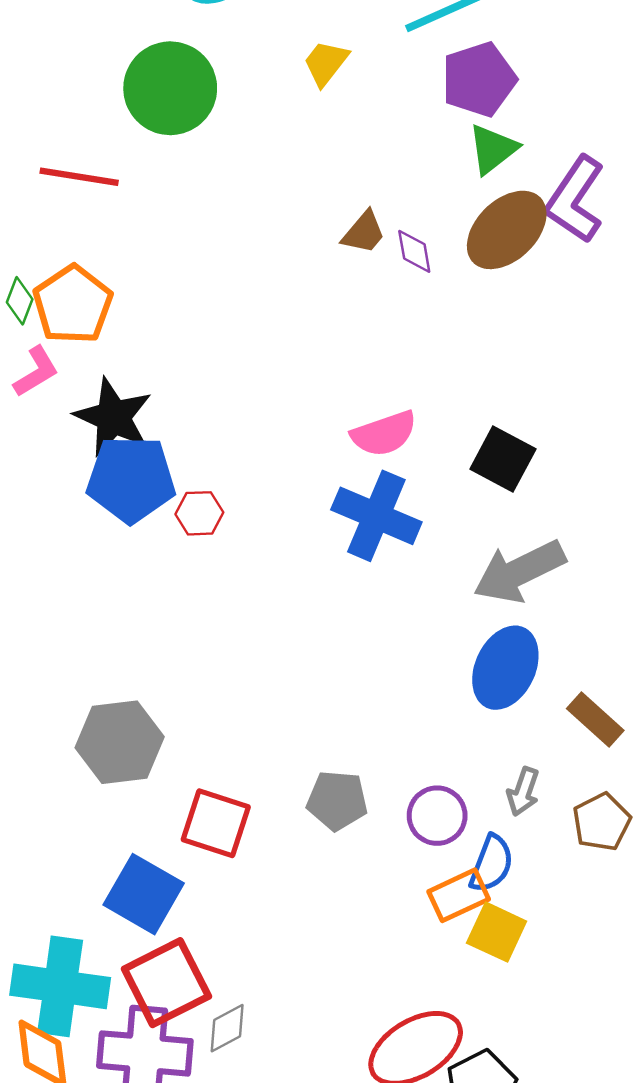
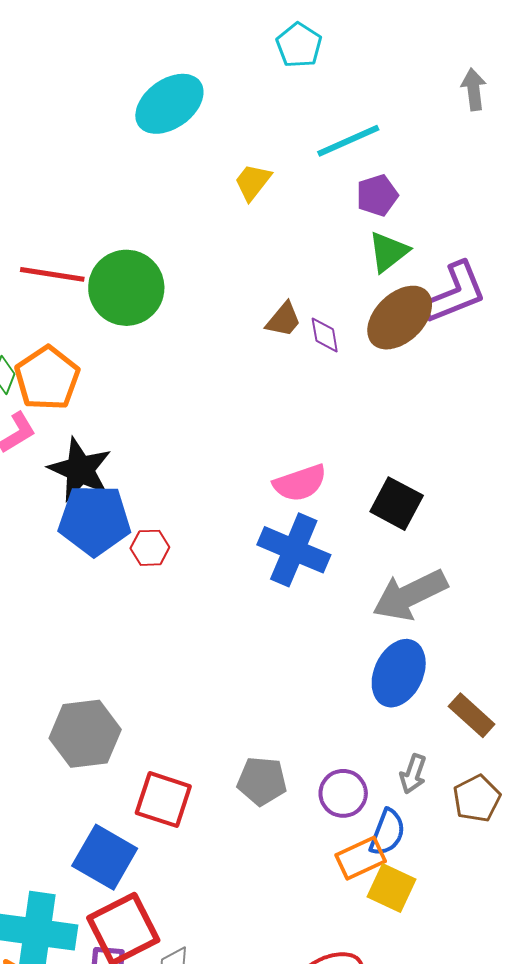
purple pentagon: (479, 79) -> (377, 195), size x0.7
green circle: (170, 88) -> (126, 288), moved
purple L-shape: (575, 200) -> (455, 293), turned -146

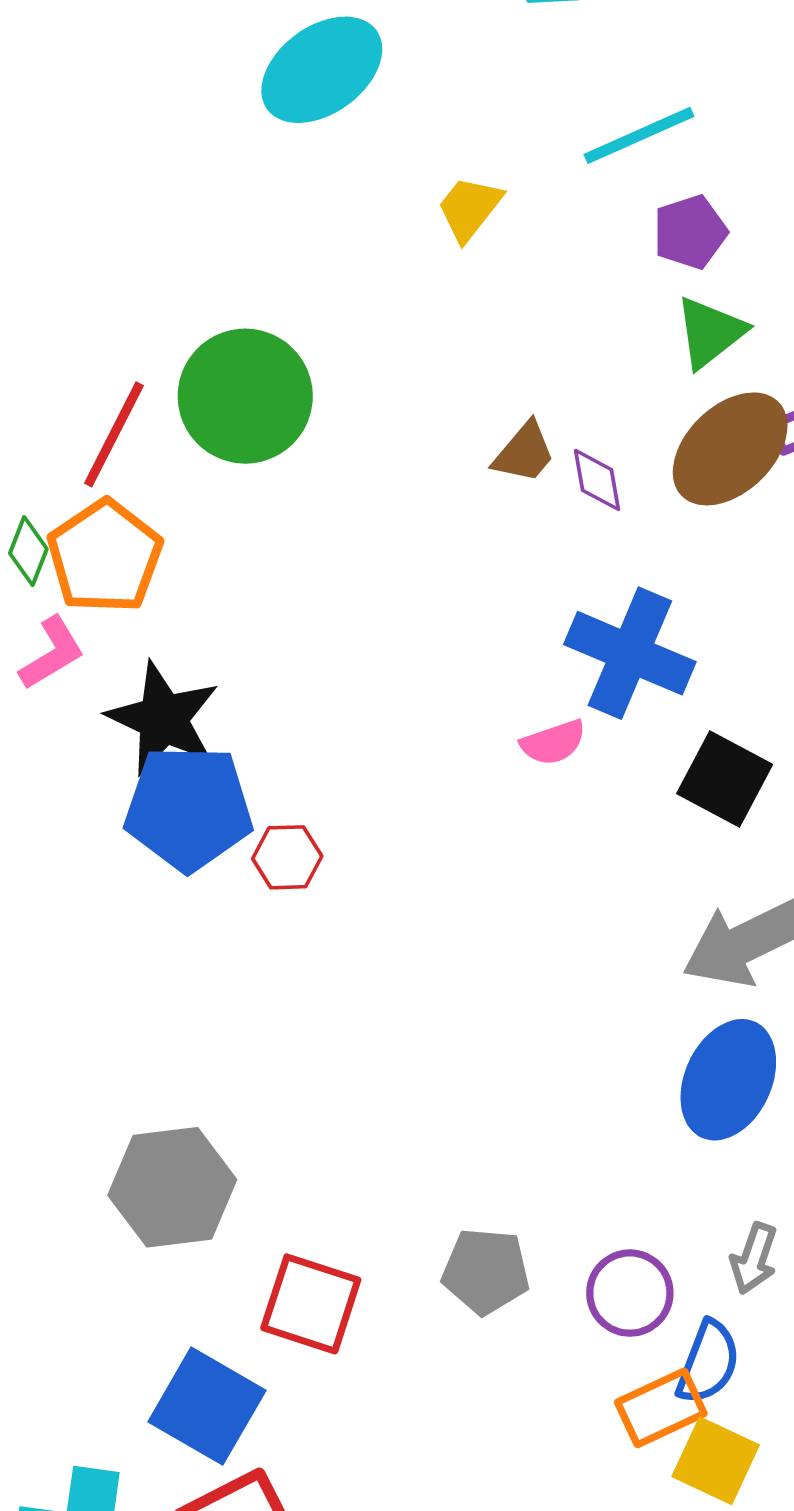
red line: (52, 274) -> (114, 434), moved, turned -72
pink semicircle: (300, 483) -> (553, 742), size x0.7
blue cross: (294, 550) -> (630, 653), moved

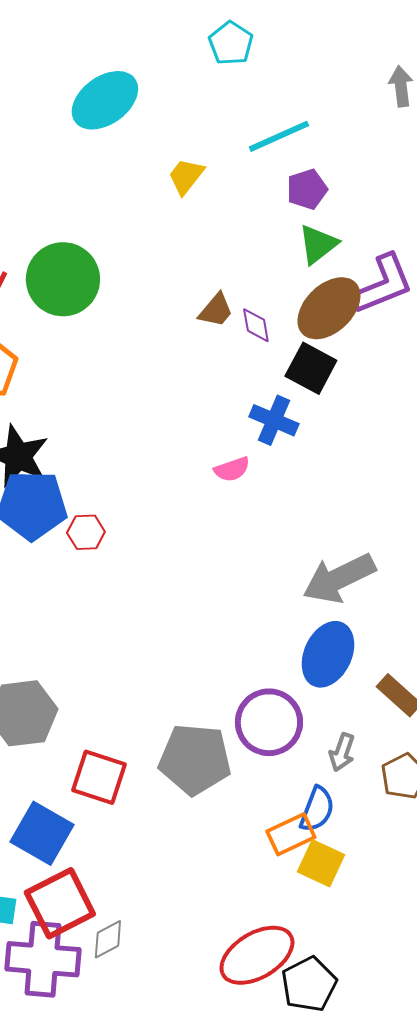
blue cross: (630, 653) -> (274, 420), size x0.7
black square: (725, 779) -> (311, 368), moved
gray pentagon: (486, 1271) -> (195, 759), size x1.5
purple circle: (630, 1293) -> (269, 722), moved, size x1.4

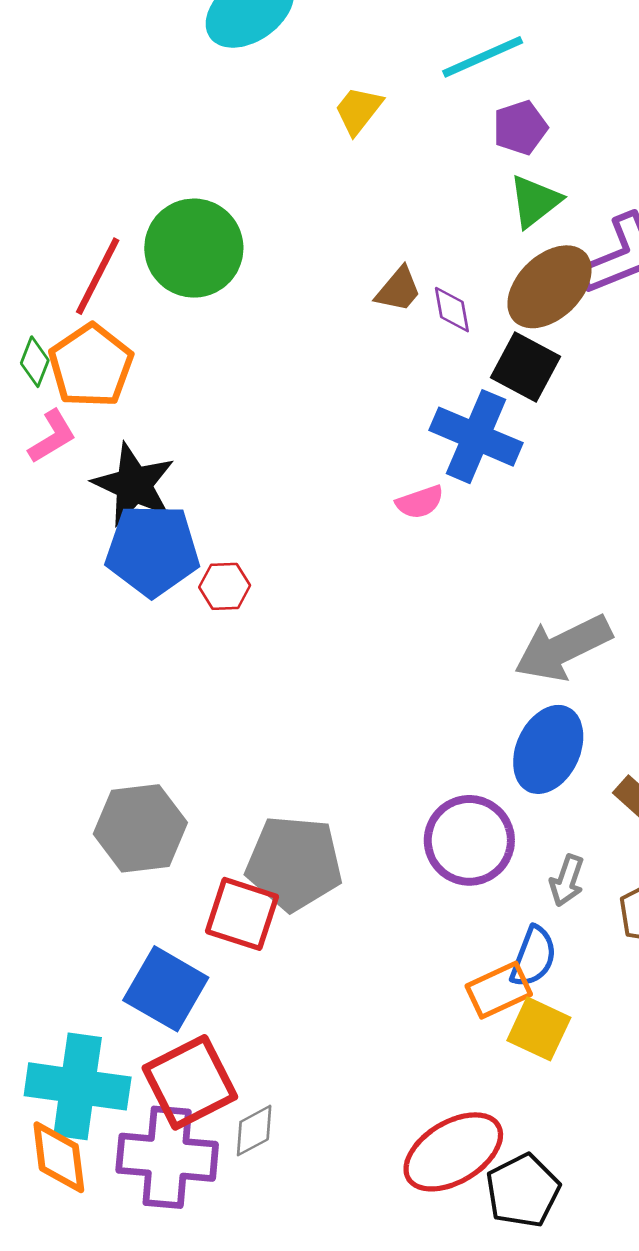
blue cross: (274, 420) -> (476, 437), size x1.4
gray pentagon: (195, 759) -> (294, 863), moved

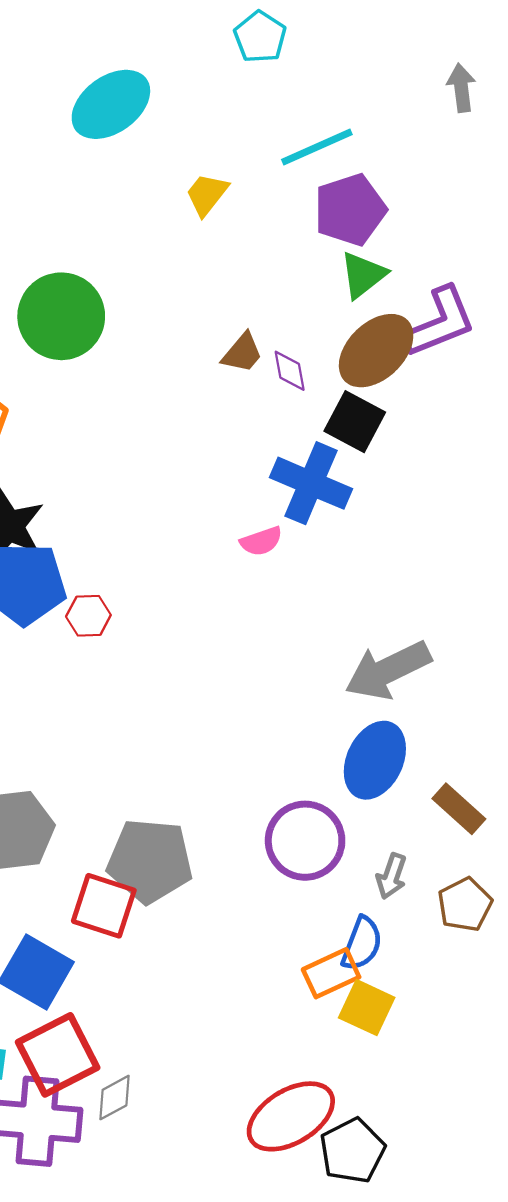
purple pentagon: (520, 128) -> (350, 210), size x1.5

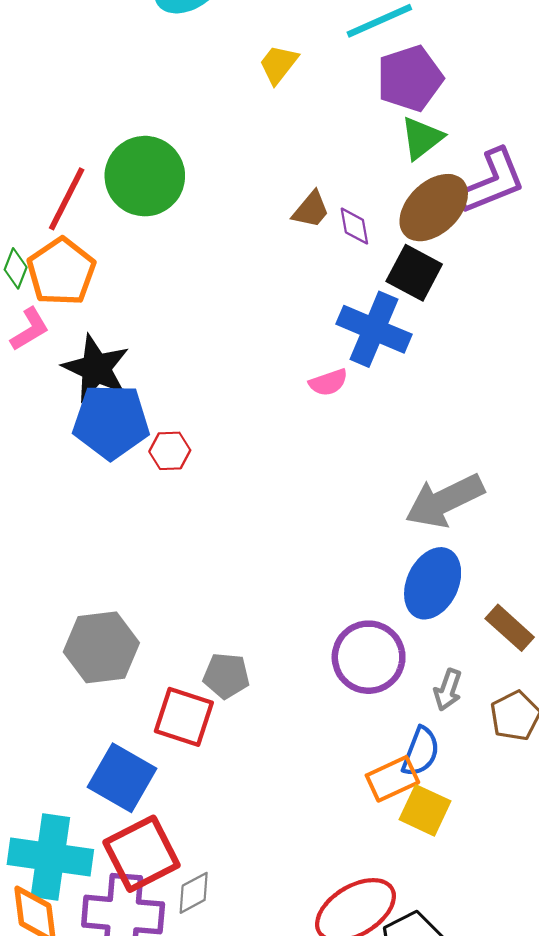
gray pentagon: (150, 861) -> (226, 676), size x0.6

